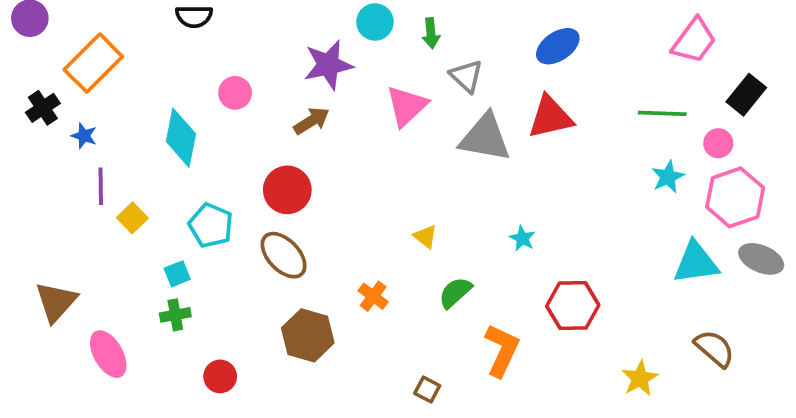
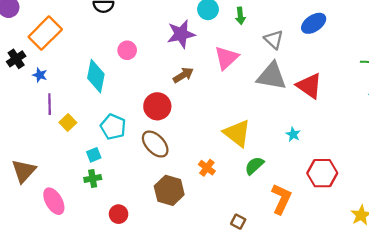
gray triangle: (466, 76) -> (274, 39), moved
red triangle: (550, 117) -> (309, 86), moved, turned 48
brown arrow: (312, 121) -> (183, 75), moved
yellow triangle: (425, 237) -> (237, 133), size x2.0

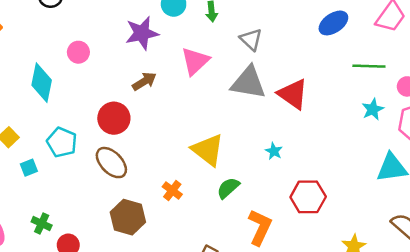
blue ellipse: (314, 23) -> (333, 23), moved
cyan square: (94, 155) -> (29, 168), moved
green cross: (93, 179) -> (42, 223), moved, turned 35

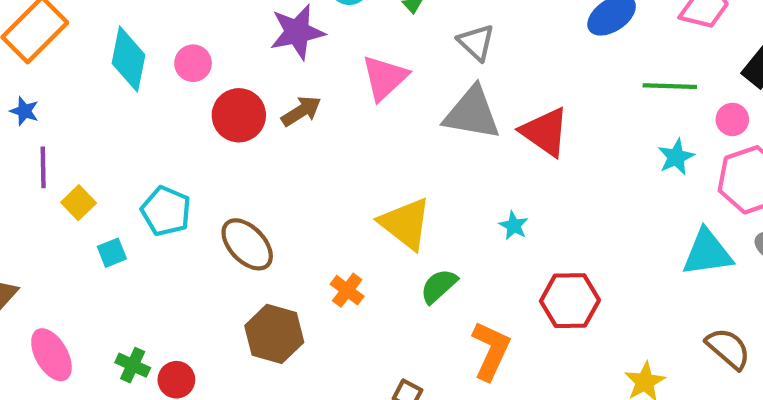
cyan diamond: (42, 83) -> (128, 59), moved
red circle: (114, 118) -> (239, 115), moved
green cross: (42, 223) -> (133, 365), moved

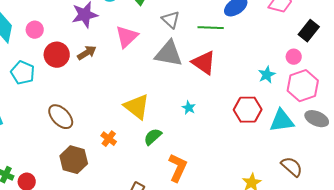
green line: (670, 86) -> (211, 28), moved
cyan pentagon: (166, 211) -> (23, 73), moved
red hexagon: (570, 301) -> (248, 110), moved

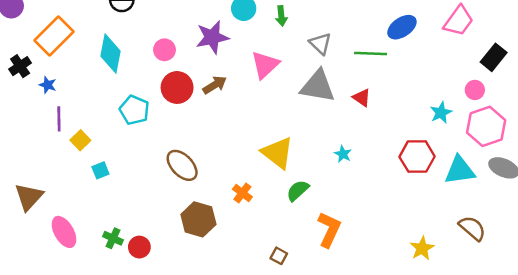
pink circle: (35, 30) -> (165, 50), moved
red triangle: (204, 63) -> (362, 98), size x0.6

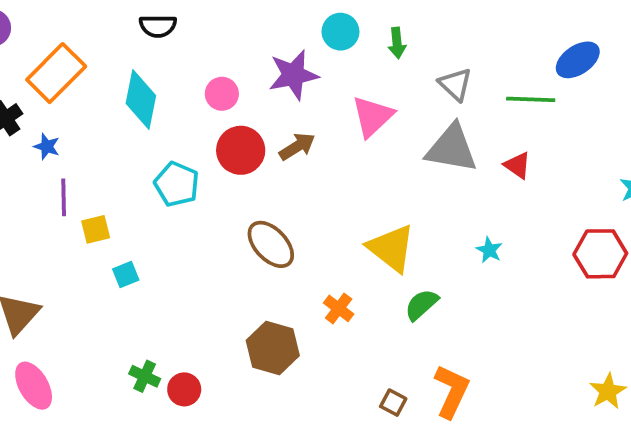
yellow square: (80, 140) -> (96, 229), turned 30
brown ellipse: (182, 165) -> (271, 244), moved
orange L-shape: (329, 229) -> (452, 391), moved
pink ellipse: (64, 232) -> (34, 386), moved

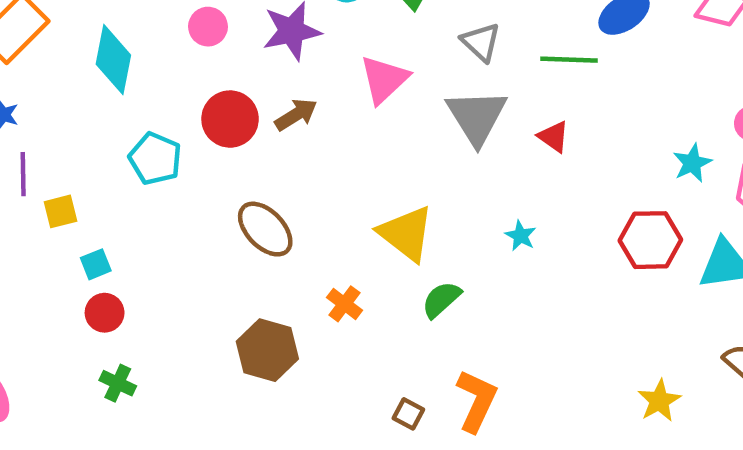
pink circle: (222, 94) -> (208, 27), moved
gray triangle: (452, 148) -> (477, 117), turned 48
red circle: (184, 389) -> (105, 313), moved

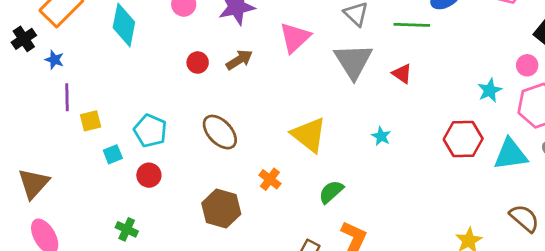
red circle: (230, 119) -> (198, 63), size x0.6
cyan pentagon: (155, 159) -> (150, 131), moved
green semicircle: (441, 300) -> (331, 192), moved
red circle: (105, 313) -> (149, 175), moved

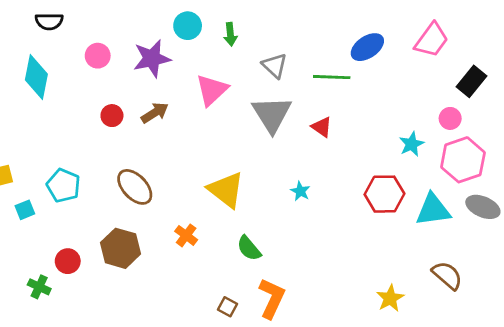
red circle: (149, 175) -> (68, 261), moved
green semicircle: (331, 192) -> (249, 248), turned -88
brown hexagon: (221, 209) -> (121, 248), moved

